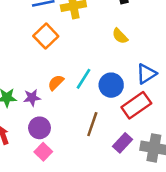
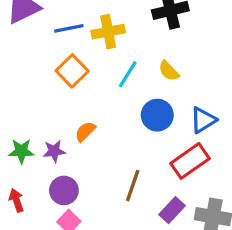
cyan line: (84, 79) -> (128, 74), moved
blue circle: (111, 85) -> (157, 115), moved

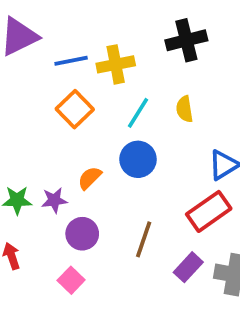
yellow semicircle: (169, 71) -> (185, 109), turned 35
blue circle: (157, 115) -> (138, 159), moved
purple circle: (64, 190) -> (82, 234), moved

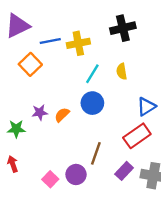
orange square: (75, 109) -> (30, 64), moved
purple star: (54, 200) -> (40, 112), moved
purple circle: (82, 234) -> (76, 174), moved

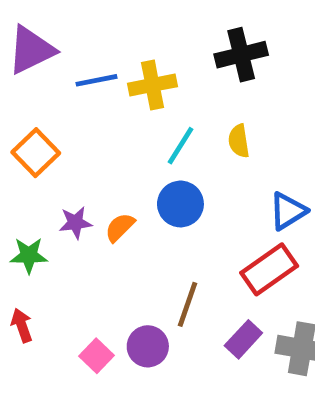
orange square: (30, 64) -> (36, 153), moved

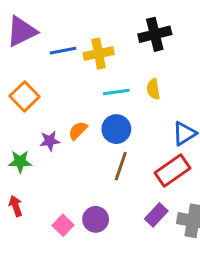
cyan line: (180, 146) -> (116, 92), turned 50
orange semicircle: (120, 227) -> (78, 131), moved
brown line: (187, 304) -> (121, 166), moved

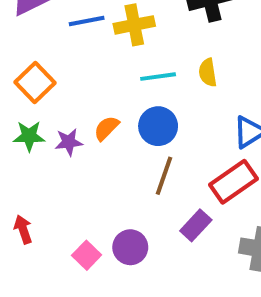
green star: (20, 162) -> (29, 136), moved
purple rectangle: (156, 215) -> (196, 225), moved

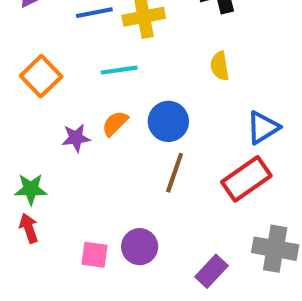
cyan line: (158, 77) -> (119, 70), moved
green star: (29, 136) -> (31, 189), moved
purple rectangle: (196, 225) -> (211, 271), moved
pink square: (87, 255) -> (94, 255), turned -36

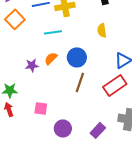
orange square: (41, 76) -> (15, 19), moved
purple circle: (140, 247) -> (63, 128), moved
pink square: (94, 255) -> (41, 108), moved

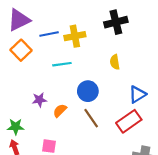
orange semicircle: (51, 58) -> (60, 111), moved
brown line: (80, 82) -> (91, 118), turned -54

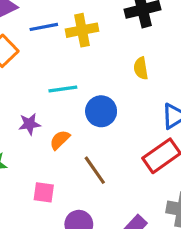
cyan line: (62, 64) -> (63, 89), moved
brown line: (91, 118) -> (95, 170), moved

